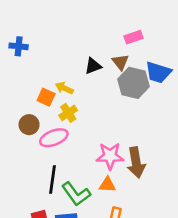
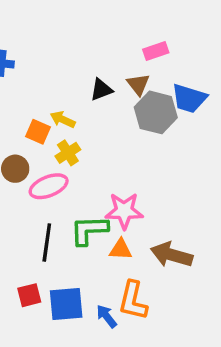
brown arrow: (136, 163) -> (172, 255), moved, turned 116
green L-shape: (76, 194) -> (89, 230), moved, turned 124

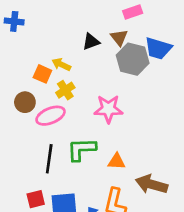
pink star: (124, 211) -> (108, 109), moved
orange triangle: (121, 250) -> (116, 161), moved
brown arrow: (172, 255) -> (151, 184), moved

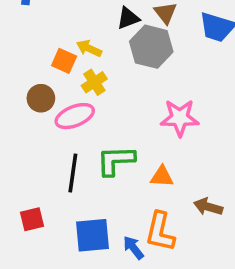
gray hexagon: (133, 59) -> (151, 47), moved
pink star: (108, 109) -> (180, 118), moved
brown arrow: (151, 184) -> (208, 207), size x0.7
red square: (36, 199) -> (32, 219), moved

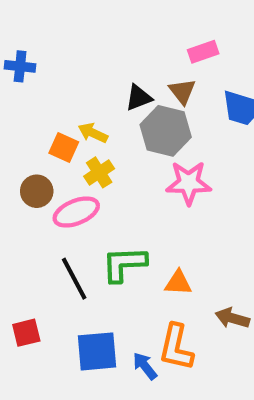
pink star: (180, 118) -> (189, 183), moved
black line: (73, 173) -> (74, 279), turned -36

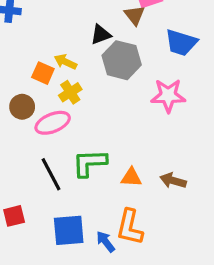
brown triangle: (182, 91) -> (135, 15), moved
pink star: (189, 183) -> (168, 96), moved
brown arrow: (232, 318) -> (173, 181), moved

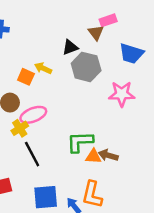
yellow cross: (70, 92) -> (20, 128), moved
green L-shape: (90, 163) -> (80, 142), moved
brown arrow: (173, 181) -> (108, 155), moved

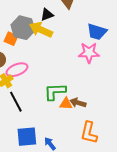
blue trapezoid: (131, 53) -> (97, 32), moved
gray hexagon: (86, 67) -> (23, 28), moved
yellow arrow: (43, 68) -> (41, 30), moved, size x1.6
orange L-shape: (92, 195) -> (89, 133), moved

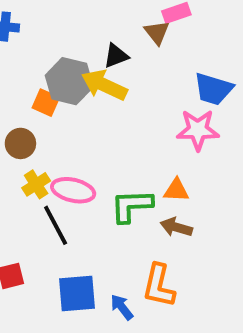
pink ellipse: (17, 70) -> (73, 190), moved, turned 35
orange triangle: (66, 104) -> (176, 190), moved
orange L-shape: (89, 133) -> (159, 286), moved

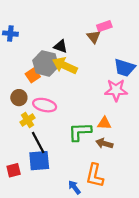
black triangle: (116, 56) -> (61, 46), moved, turned 40
orange square: (46, 103) -> (33, 75), turned 32
pink ellipse: (73, 190) -> (45, 105), moved
blue square: (77, 293) -> (39, 161), moved

